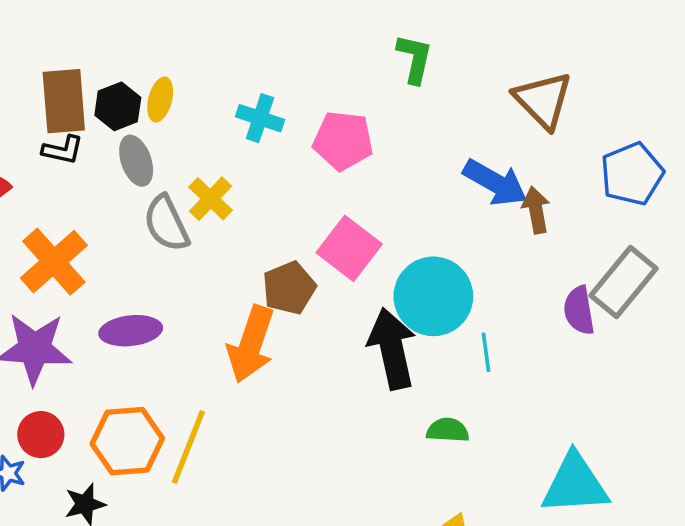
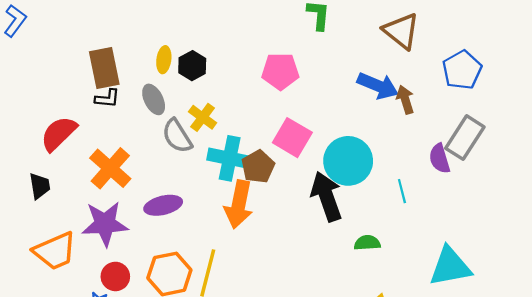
black hexagon: (118, 106) -> (192, 66), moved
cyan cross: (260, 118) -> (230, 158), moved, size x1.5
cyan line: (486, 352) -> (402, 191), moved

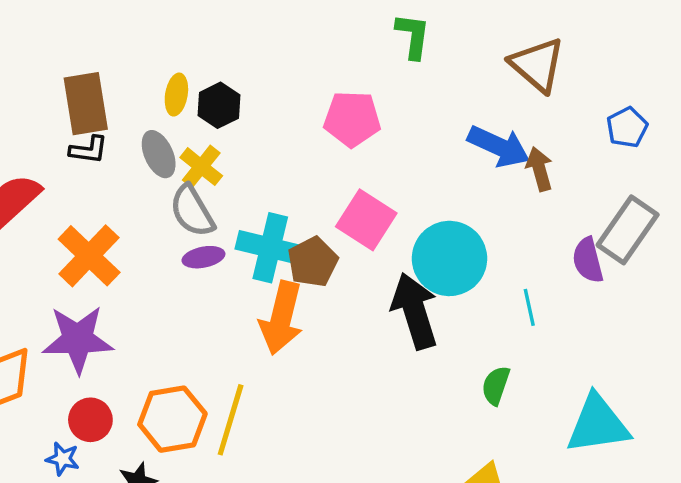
blue pentagon: (462, 70) -> (627, 127), size x0.7
yellow cross: (203, 117) -> (201, 167), moved
purple ellipse: (163, 205) -> (203, 257), moved, size x0.7
green semicircle: (367, 243) -> (496, 385), moved, turned -70

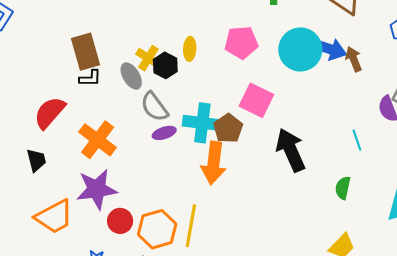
yellow ellipse: (176, 95) -> (190, 49), moved
black hexagon: (219, 105) -> (165, 65), moved
yellow cross: (201, 167) -> (148, 58), moved
cyan circle: (449, 258) -> (300, 49), moved
red circle: (90, 420) -> (120, 221), moved

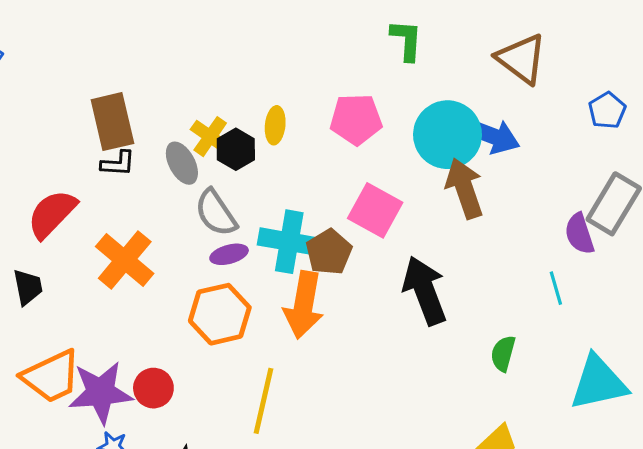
brown arrow: (354, 59) -> (464, 188), moved, size x1.5
cyan line: (357, 140) -> (556, 288), moved
purple star: (97, 189) -> (101, 392), moved
orange hexagon: (157, 229) -> (220, 314), moved

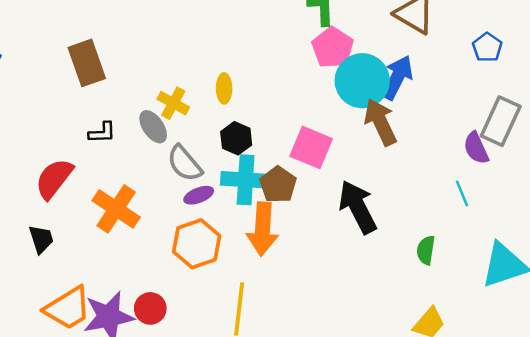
pink pentagon: (356, 119) -> (333, 48), moved, turned -30
brown rectangle: (112, 122) -> (87, 63), moved
blue arrow: (491, 135) -> (397, 77), turned -78
black hexagon: (236, 149) -> (236, 138), moved

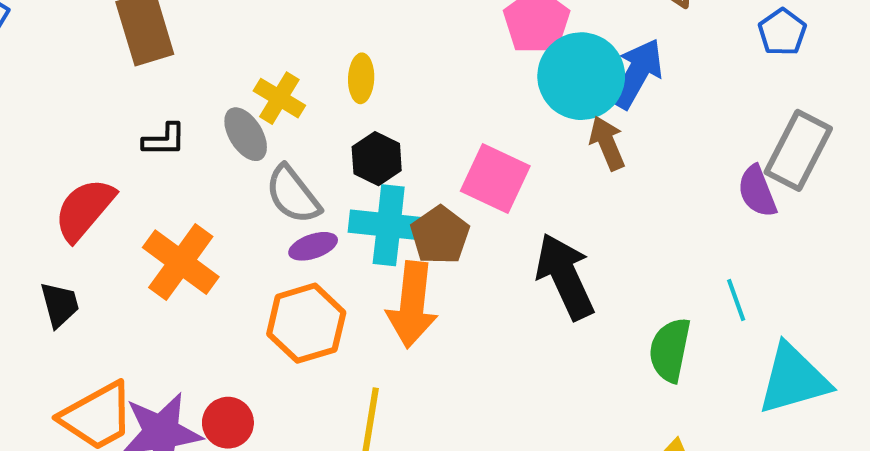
brown arrow: (380, 122) -> (607, 143), size x0.7
cyan line: (462, 193) -> (736, 300), moved
green semicircle: (426, 250) -> (670, 350), size x1.4

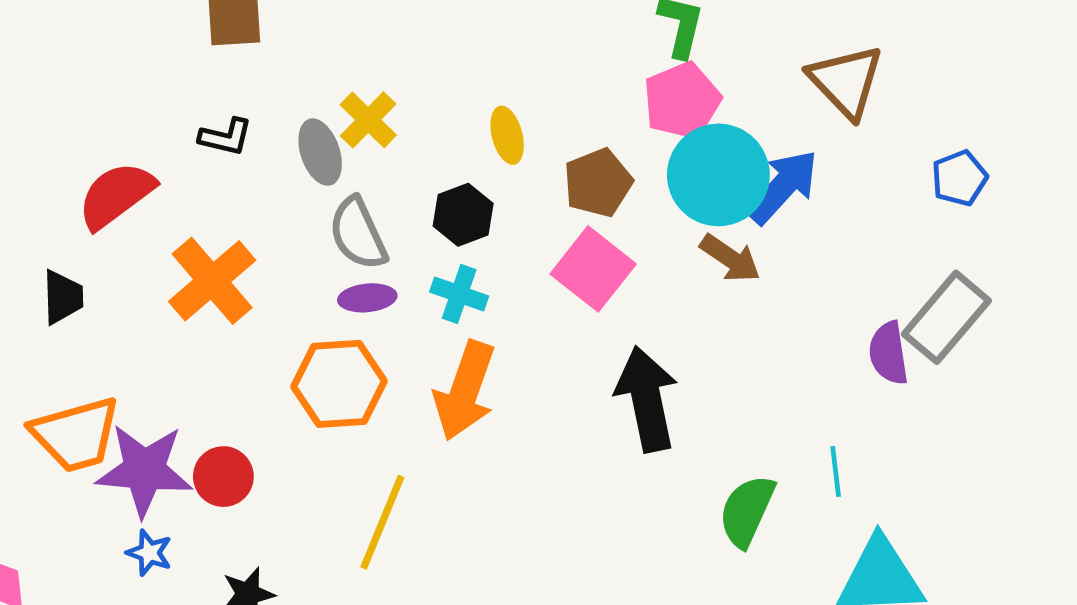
yellow ellipse: (361, 78) -> (507, 135), moved, turned -30
brown arrow: (607, 143) -> (730, 258), turned 134
cyan cross: (389, 225) -> (459, 294), size x0.6
brown pentagon: (440, 235) -> (598, 183), moved

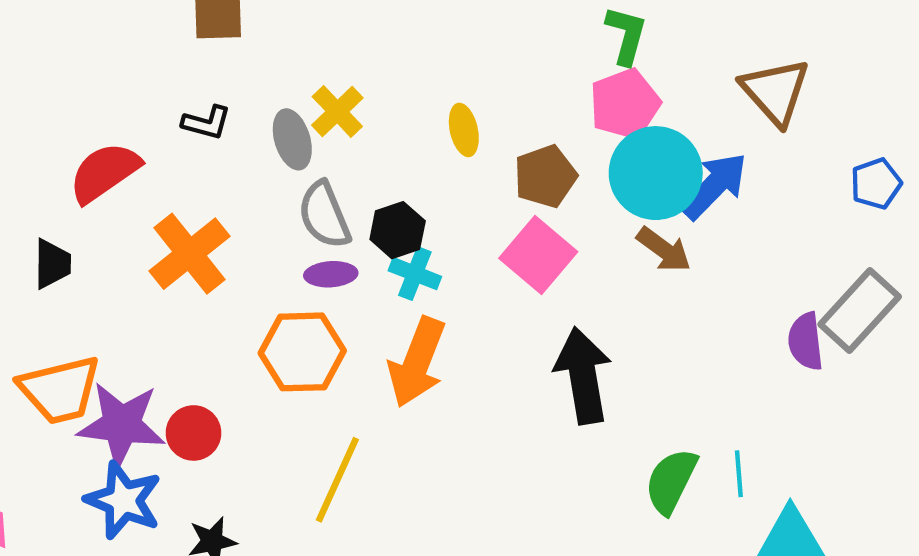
black hexagon: (463, 215) -> (398, 230), moved
cyan line: (836, 471) -> (739, 474), moved
blue star: (149, 553) -> (123, 500), size x1.8

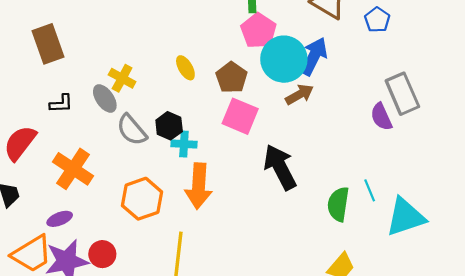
blue pentagon: (876, 184) -> (377, 20), moved
brown arrow: (664, 250) -> (299, 94), turned -48
purple ellipse: (331, 274) -> (60, 219), moved
gray rectangle: (860, 310) -> (402, 94), turned -48

